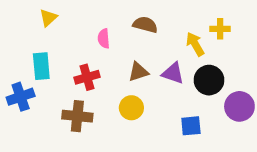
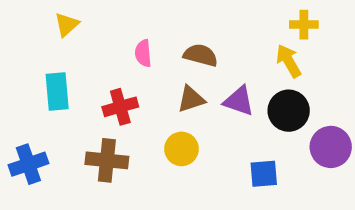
brown semicircle: (145, 25) -> (201, 55), moved
yellow cross: (220, 29) -> (304, 25), moved
yellow arrow: (195, 44) -> (289, 61), moved
blue cross: (21, 97) -> (28, 164), moved

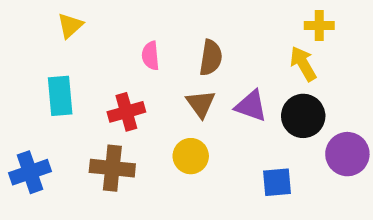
brown semicircle: (201, 55) -> (211, 58), turned 84
brown triangle: (191, 99) -> (201, 104), turned -48

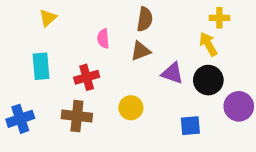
brown semicircle: (211, 58) -> (145, 19), moved
brown triangle: (201, 104) -> (141, 51), moved, turned 45

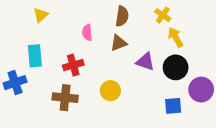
yellow cross: (219, 18) -> (163, 15), moved, turned 35
blue cross: (20, 119) -> (15, 83), moved
blue square: (190, 126) -> (173, 106), moved

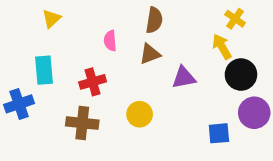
yellow cross: (163, 15) -> (235, 19), moved
purple triangle: (145, 62) -> (184, 77), turned -30
black circle: (176, 67) -> (241, 75), moved

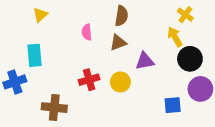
red cross: (93, 82) -> (89, 80), moved
yellow circle: (140, 114) -> (120, 82), moved
brown cross: (82, 123) -> (54, 108), moved

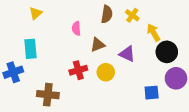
yellow cross: (185, 15) -> (132, 15), moved
brown triangle: (118, 43) -> (98, 45), moved
purple triangle: (145, 61) -> (127, 54), turned 36

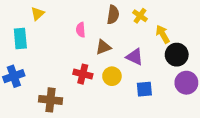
cyan rectangle: (31, 49) -> (20, 38), moved
red cross: (78, 70) -> (83, 74), turned 30
blue square: (152, 93) -> (144, 89), moved

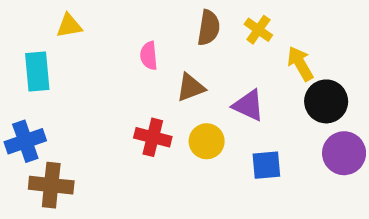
yellow triangle: (38, 14) -> (69, 26), turned 32
brown cross: (50, 100) -> (51, 185), moved

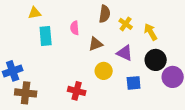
yellow cross: (258, 30) -> (126, 24), moved
cyan rectangle: (37, 72) -> (46, 36), moved
black circle: (326, 101) -> (156, 60), moved
red cross: (153, 137) -> (77, 91), moved

